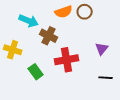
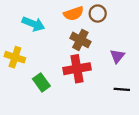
brown cross: (49, 36) -> (80, 40), moved

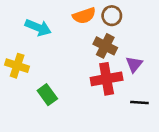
brown cross: (80, 40) -> (105, 46), moved
red cross: (77, 69) -> (107, 79), moved

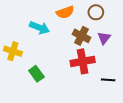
brown circle: (112, 16) -> (96, 12), moved
cyan arrow: (38, 28) -> (40, 28), moved
purple triangle: (134, 64) -> (104, 38), moved

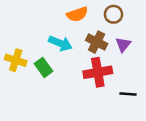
cyan arrow: (40, 28) -> (60, 43), moved
green rectangle: (36, 74) -> (43, 67), moved

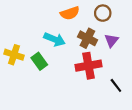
black line: (128, 94) -> (116, 85), turned 48

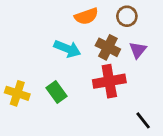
yellow cross: (14, 55) -> (17, 93), moved
green rectangle: (39, 61) -> (57, 92), moved
black line: (116, 85) -> (143, 120), moved

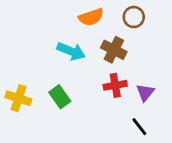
purple triangle: (138, 50) -> (145, 92), moved
red cross: (109, 81) -> (115, 85), size x0.7
black line: (143, 120) -> (139, 127), moved

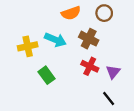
red cross: (115, 85) -> (90, 66), turned 35
yellow cross: (18, 98) -> (28, 46), moved, turned -30

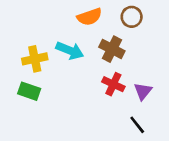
green rectangle: (47, 75) -> (29, 91), moved, turned -35

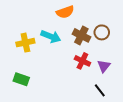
brown circle: (132, 17) -> (102, 32), moved
green rectangle: (29, 91) -> (21, 79), moved

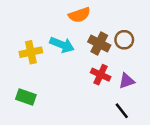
purple triangle: (104, 66) -> (127, 81), turned 32

